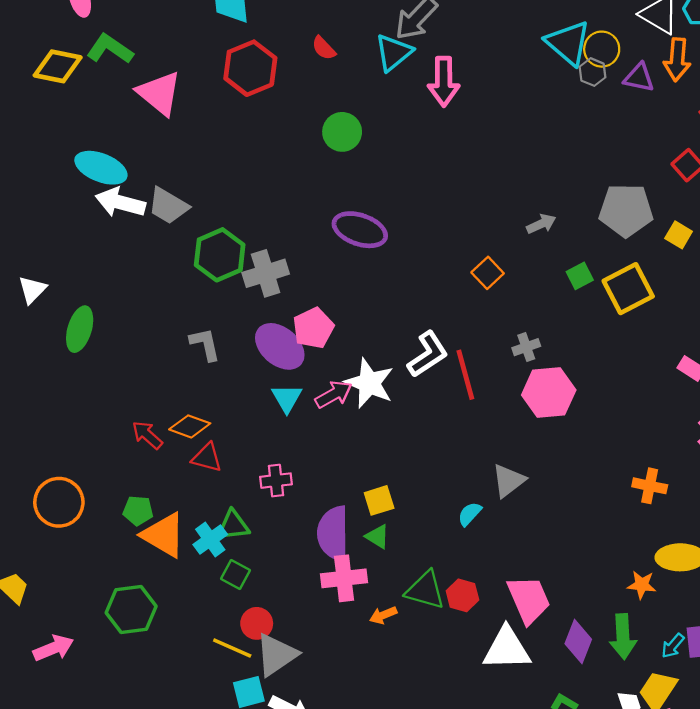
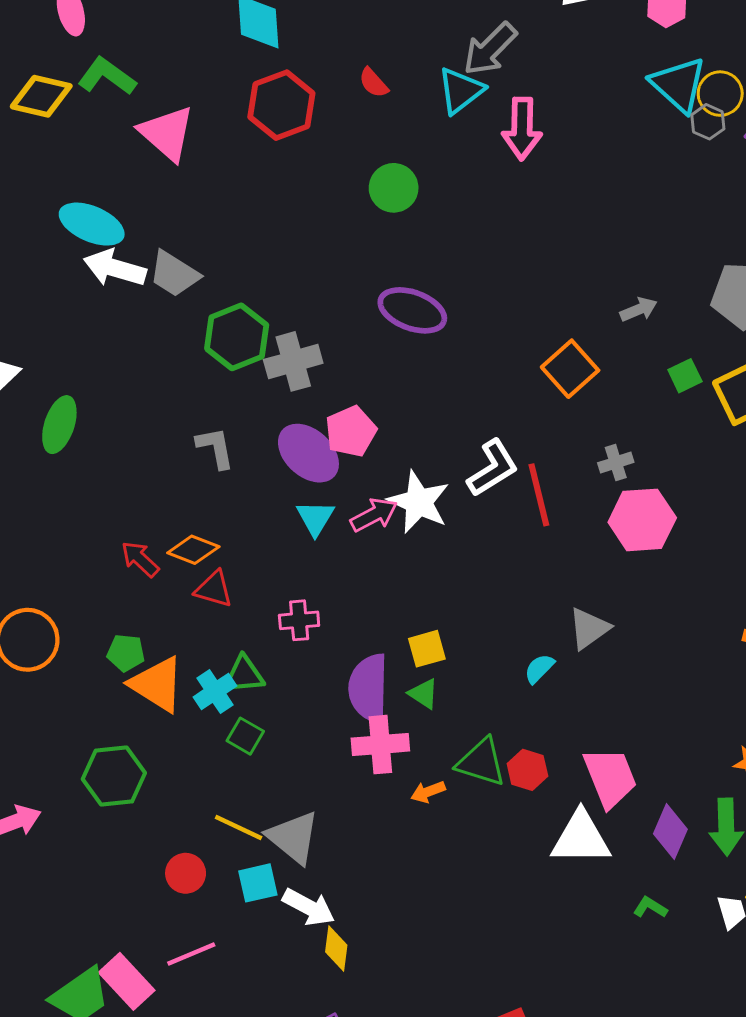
orange square: (488, 273) -> (570, 369), size x1.4
red circle: (257, 623) -> (186, 873), moved
gray triangle: (276, 655) -> (293, 837), turned -48

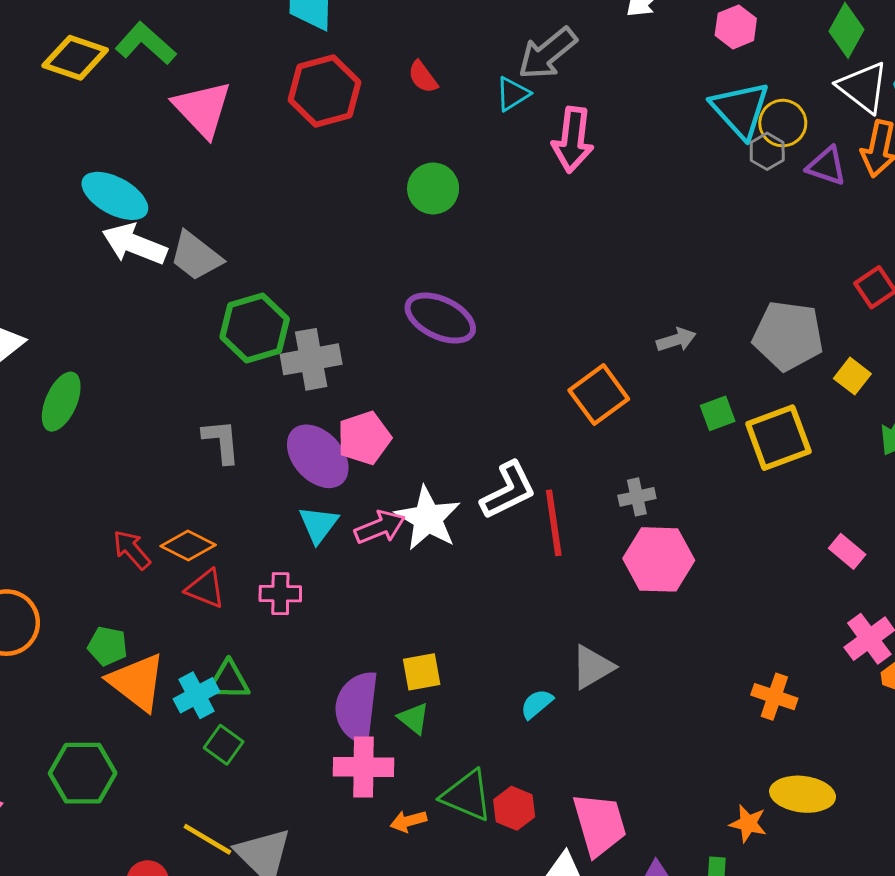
cyan triangle: (461, 91) -> (513, 94), size x0.7
pink cross: (299, 620) -> (280, 594), moved

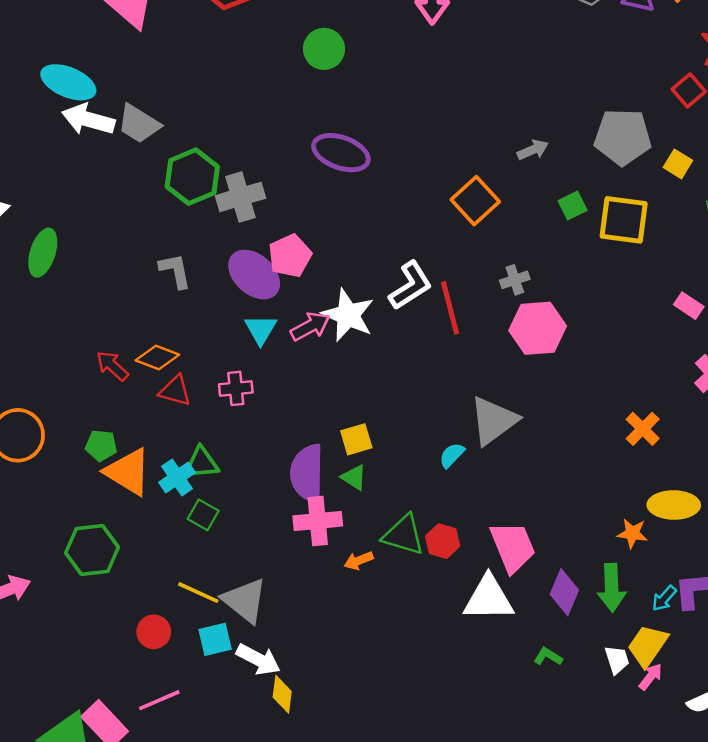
yellow square: (778, 438) -> (624, 220), turned 34
gray triangle: (592, 667) -> (494, 421), size x1.4
orange cross: (774, 697) -> (643, 429), turned 32

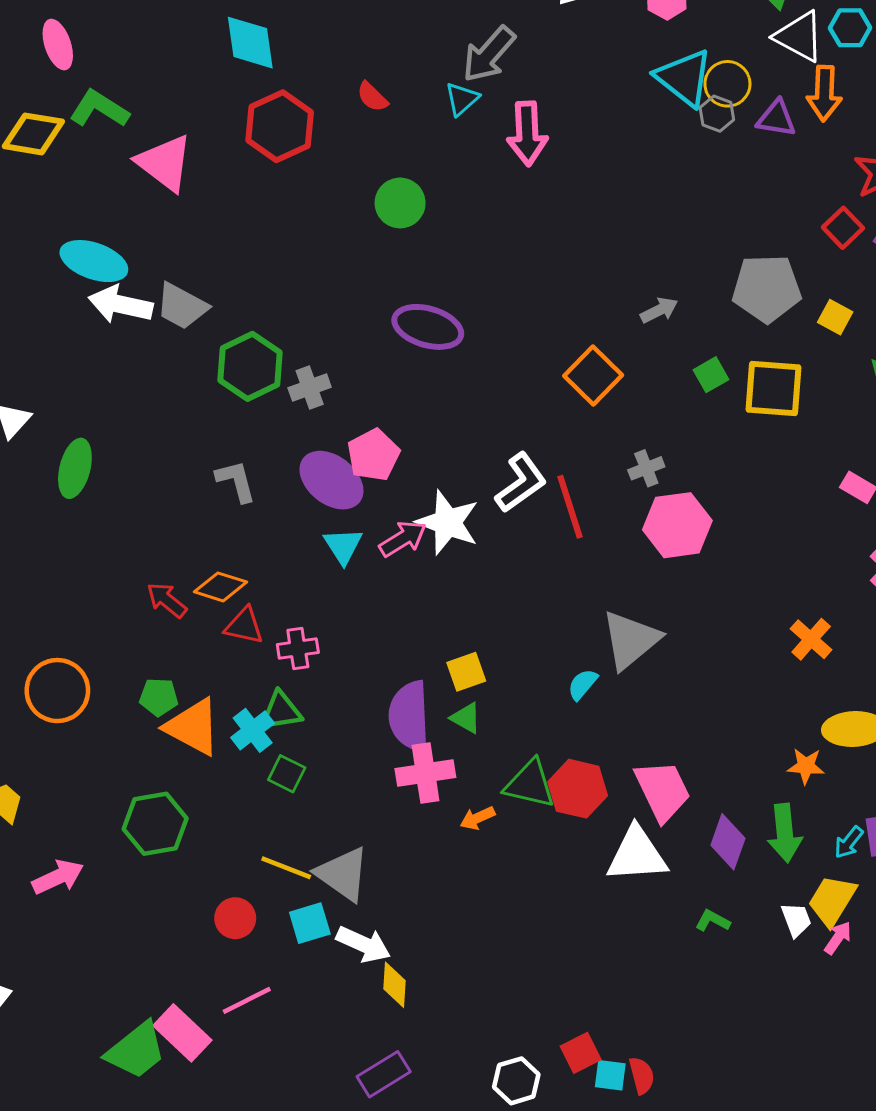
gray cross: (240, 197) -> (310, 387), size x0.7
pink cross: (236, 388) -> (298, 649), moved
red hexagon: (443, 541) -> (578, 789), size x1.4

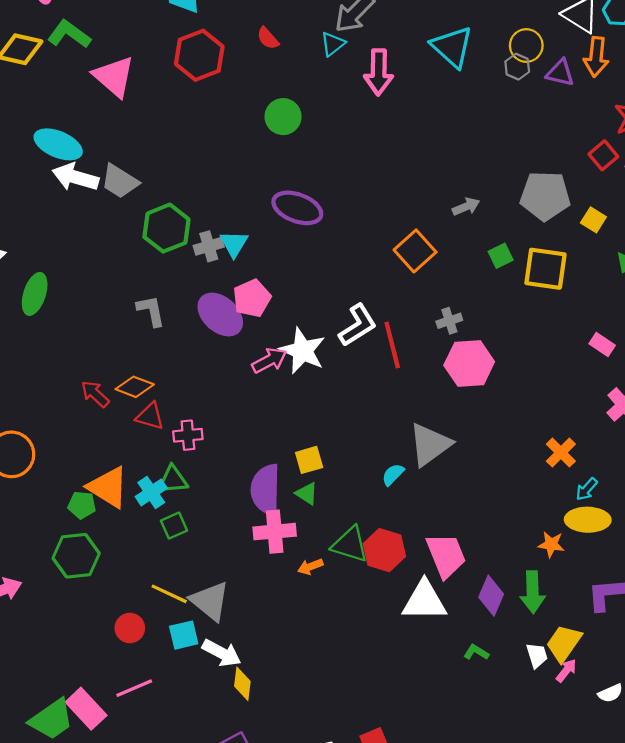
cyan triangle: (684, 78) -> (452, 47), moved
cyan triangle: (343, 546) -> (234, 244), moved
green pentagon: (159, 697) -> (82, 505), moved
green square: (287, 774) -> (174, 526), turned 36
cyan arrow: (849, 842) -> (587, 489), moved

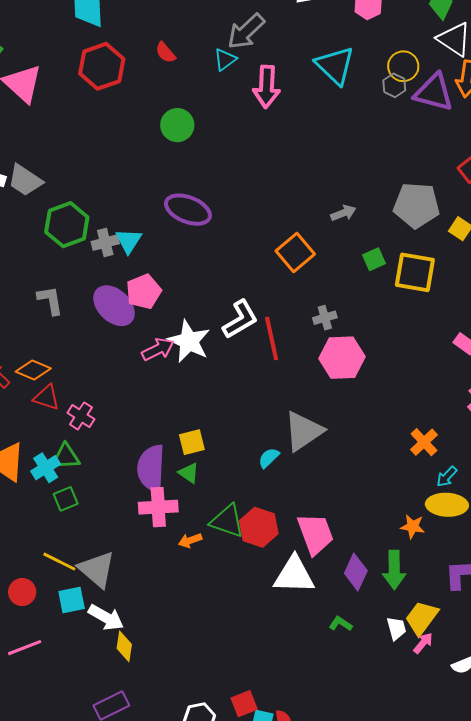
purple triangle: (560, 73) -> (434, 92), size x1.5
pink cross: (188, 435) -> (81, 416), turned 36

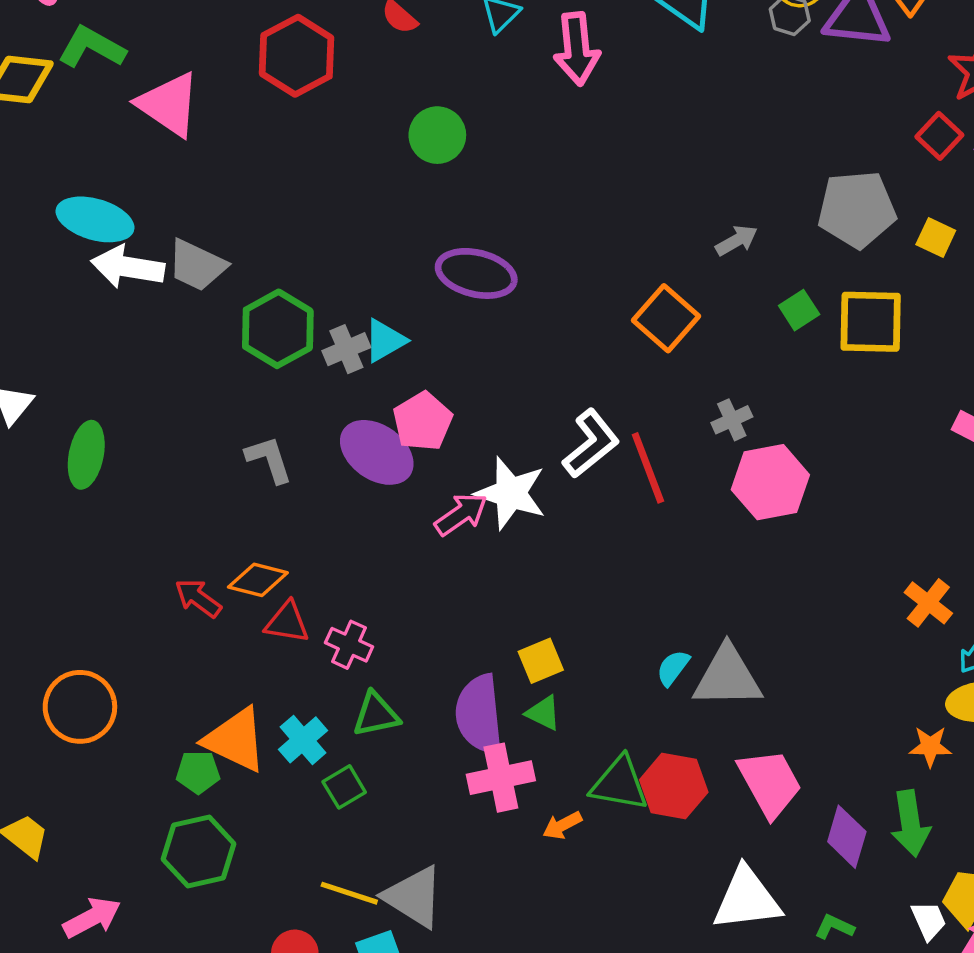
cyan triangle: (129, 241) -> (385, 340), turned 36
gray triangle: (304, 431) -> (727, 677), moved, turned 42
green triangle: (66, 457) -> (376, 714), moved
white triangle: (294, 575) -> (747, 899), moved

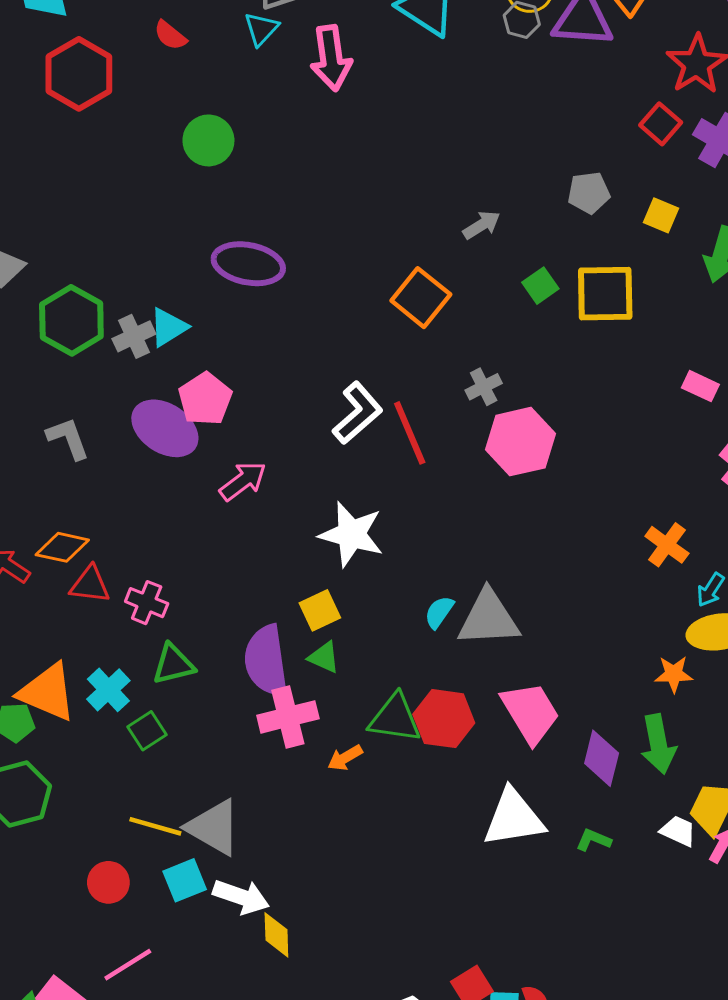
gray pentagon: (857, 209) -> (589, 193), size x0.6
white star: (511, 493) -> (351, 534), moved
white trapezoid: (929, 921) -> (678, 831), turned -39

